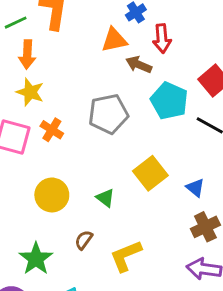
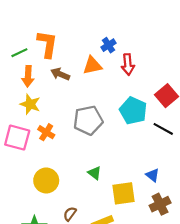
brown arrow: (139, 65) -> (60, 74), moved
yellow square: (150, 173) -> (124, 193), moved, turned 30
green triangle: (105, 198) -> (95, 173), moved

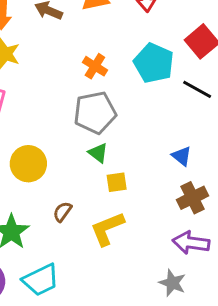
gray pentagon: (88, 120) -> (95, 113), moved
orange cross: (46, 132) -> (95, 66), moved
yellow square: (124, 193) -> (117, 182), moved, size x0.6

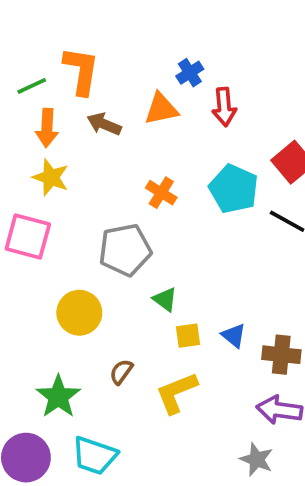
gray pentagon: (95, 113) -> (125, 250), moved
blue triangle: (182, 156) -> (234, 336), moved
brown cross: (192, 198) -> (281, 355), turned 32
cyan trapezoid: (41, 280) -> (95, 456), turned 45

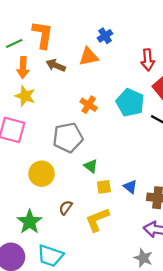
red arrow: (224, 107) -> (148, 60), moved

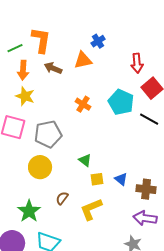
gray pentagon: (68, 138) -> (48, 134), moved

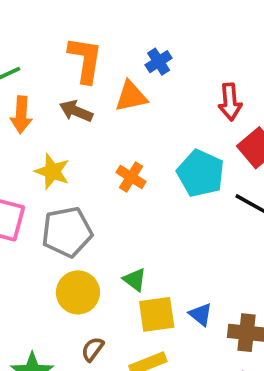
orange L-shape: (41, 40) -> (85, 60), moved
yellow star: (25, 96) -> (52, 172), moved
yellow circle: (40, 167) -> (78, 292), moved
yellow square: (97, 179) -> (157, 314), size x1.5

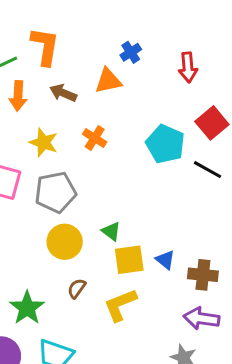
orange L-shape: (85, 60) -> (45, 46), moved
red arrow: (230, 102) -> (188, 67), moved
orange cross: (131, 177) -> (95, 138), moved

